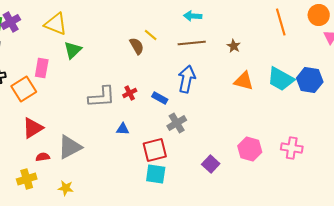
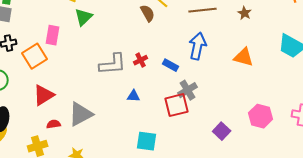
orange triangle: (244, 81) -> (244, 57), moved
red square: (155, 150) -> (177, 105), moved
cyan square: (156, 174) -> (147, 141), moved

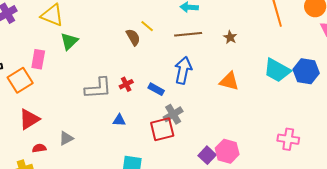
gray triangle: (81, 114) -> (66, 138), size x0.6
pink hexagon: (261, 116) -> (227, 151), moved

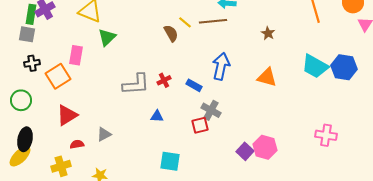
brown line: (188, 34) -> (213, 21), moved
gray cross: (173, 114) -> (211, 110), turned -30
red square: (162, 129) -> (200, 125), size x0.7

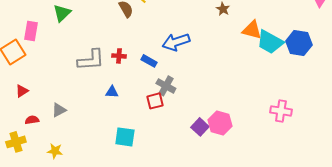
blue arrow: (221, 66) -> (176, 42), turned -120
orange triangle: (267, 77) -> (252, 30), moved
red cross: (164, 80) -> (119, 56), turned 32
red triangle: (67, 115) -> (22, 91), size x0.6

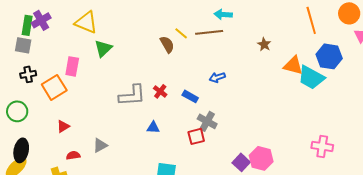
blue arrow: (176, 42) -> (217, 77), size x0.6
blue hexagon: (299, 43) -> (329, 56), moved
red cross: (119, 56) -> (160, 91), turned 32

